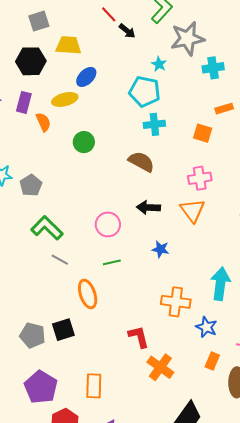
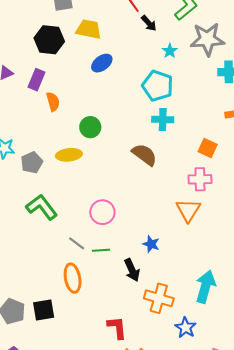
cyan star: (159, 64) -> (170, 51), moved
yellow ellipse: (65, 99) -> (69, 155), moved
orange square: (203, 133) -> (208, 148), moved
black arrow: (148, 207) -> (132, 270), moved, turned -125
gray line: (60, 260) -> (77, 243), moved

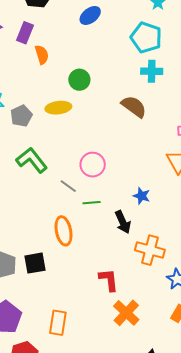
gray line: (77, 243) -> (68, 186), moved

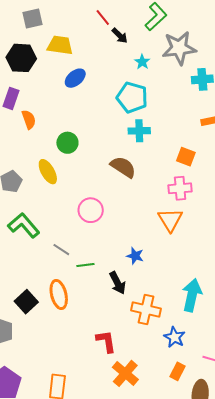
yellow ellipse: (58, 108) -> (48, 172), turned 70
pink circle: (93, 165) -> (91, 210), moved
black square: (35, 263) -> (26, 302), moved, turned -30

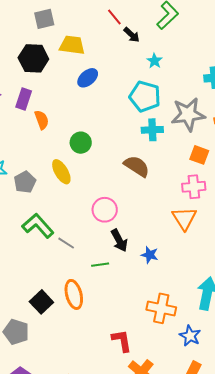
gray star: (179, 48) -> (188, 114), moved
gray line: (61, 250) -> (66, 243), moved
black arrow: (117, 283) -> (119, 240), moved

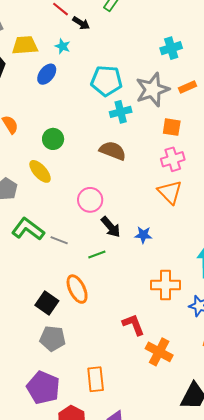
cyan star: (154, 61) -> (63, 46), moved
gray pentagon: (16, 332) -> (53, 339), moved

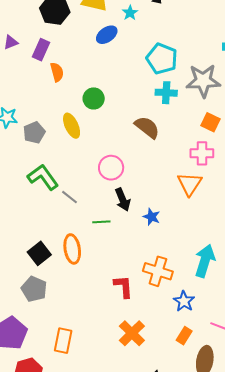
red L-shape: (133, 325) -> (123, 287), moved

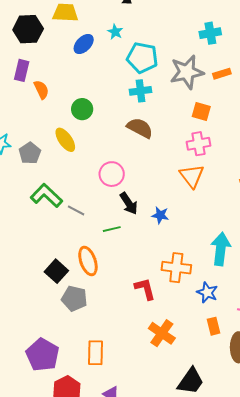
cyan star: (130, 13) -> (115, 32), moved
cyan cross: (166, 93) -> (140, 91), moved
gray pentagon: (34, 289) -> (74, 299), moved
orange rectangle: (184, 336) -> (214, 326), turned -36

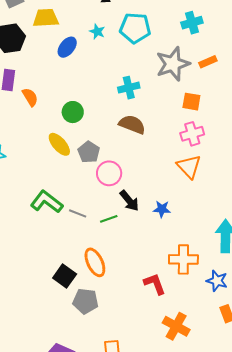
cyan pentagon: (142, 58) -> (135, 28), moved
gray pentagon: (30, 153) -> (89, 152), moved
green line: (112, 229) -> (109, 219), moved

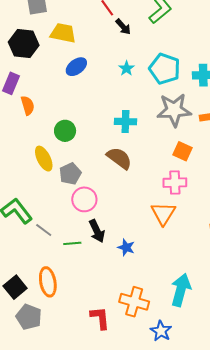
cyan pentagon: (135, 28) -> (165, 69), moved
cyan star: (97, 32) -> (126, 68), moved

